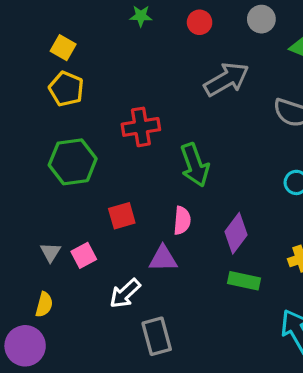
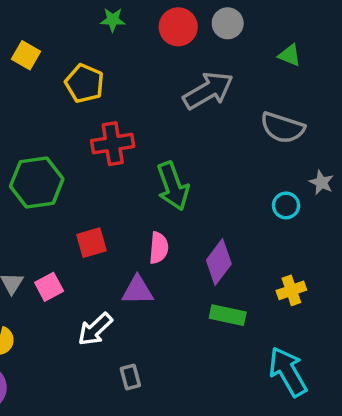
gray circle: (261, 19) -> (228, 23), moved
red circle: (200, 22) -> (178, 27), size x1.4
yellow pentagon: (66, 89) -> (84, 83), moved
gray rectangle: (157, 336) -> (130, 377), size x0.6

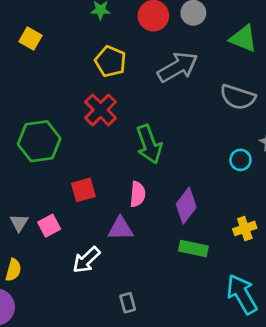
green triangle: (290, 55) -> (243, 39), size x1.5
yellow pentagon: (84, 83) -> (111, 61), moved
red cross: (113, 144) -> (101, 110), turned -36
gray rectangle: (130, 377) -> (128, 303), moved

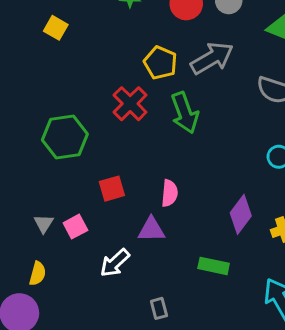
yellow pentagon: (111, 61) -> (160, 63), moved
green arrow: (149, 144) -> (185, 113), moved
purple diamond: (186, 206) -> (241, 214), moved
green rectangle: (193, 248) -> (214, 266), moved

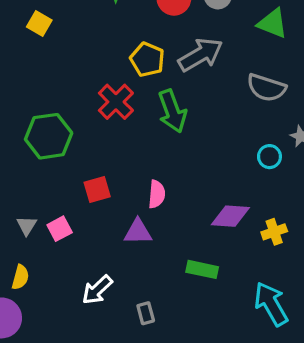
purple diamond: (241, 214) -> (230, 216), turned 57
white arrow: (115, 263) -> (97, 290), moved

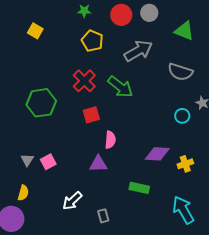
yellow pentagon: (147, 59) -> (92, 41), moved
green arrow: (172, 111) -> (120, 87), turned -32
red square: (97, 189) -> (91, 115), moved

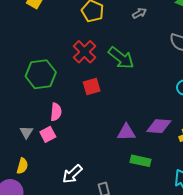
gray arrow: (138, 51) -> (139, 13), moved, size x0.5
pink semicircle: (110, 140) -> (56, 112), moved
purple triangle: (98, 164) -> (126, 132), moved

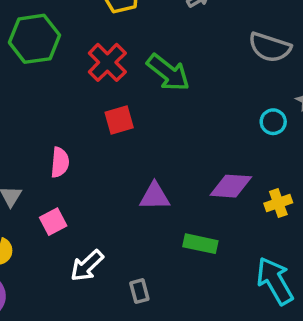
green hexagon: (41, 74) -> (34, 39), moved
purple triangle: (126, 132) -> (155, 196), moved
pink square: (48, 134) -> (53, 222), moved

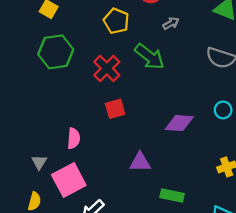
green arrow: (168, 73) -> (150, 57), moved
purple diamond: (231, 186) -> (179, 123), moved
pink square: (53, 222) -> (69, 180), size x1.8

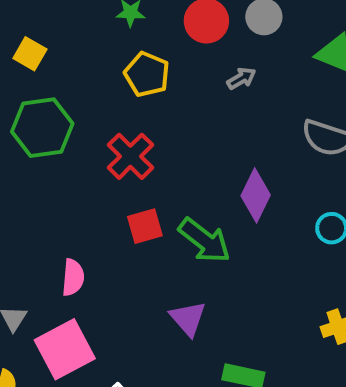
green arrow: (150, 57) -> (204, 240), moved
purple diamond: (179, 123) -> (256, 195), moved, turned -68
purple triangle: (140, 162) -> (188, 318), turned 50

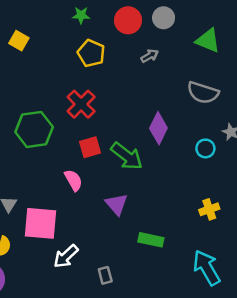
green hexagon: (42, 128) -> (34, 129), moved
pink semicircle: (73, 277) -> (73, 180), moved, turned -35
pink square: (65, 349) -> (40, 223), turned 33

